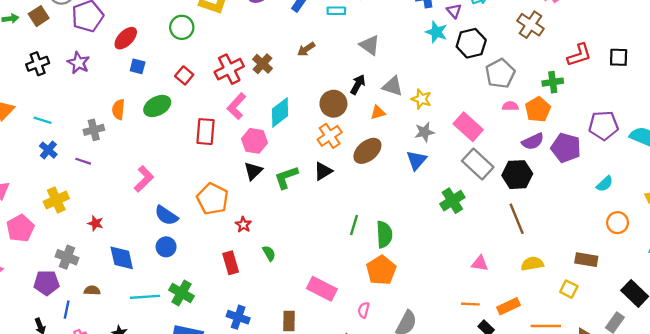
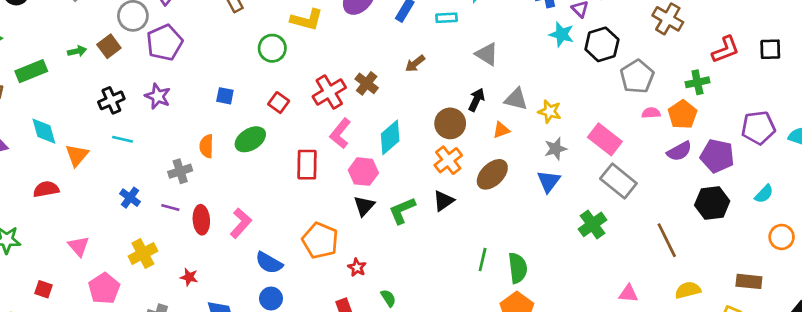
red ellipse: (126, 38) -> (201, 220), moved, turned -45
cyan line: (43, 120) -> (123, 139), moved
black hexagon: (517, 175) -> (712, 203), moved

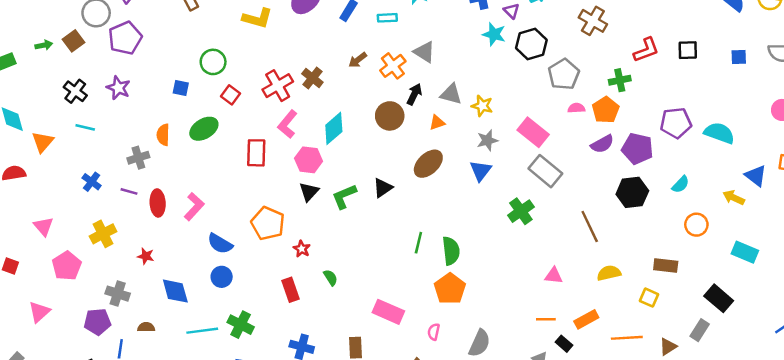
green circle: (272, 48) -> (213, 62), moved
black cross: (111, 100) -> (75, 91), turned -30
orange cross: (448, 160) -> (393, 66), moved

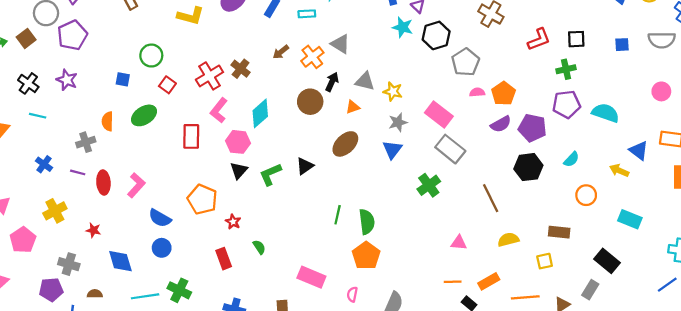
green cross: (620, 80) -> (566, 69), moved
yellow square: (649, 298) -> (545, 261), turned -35

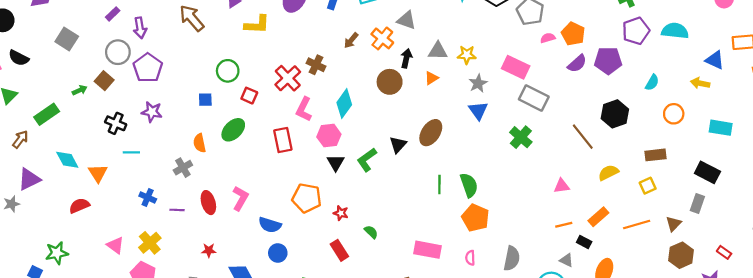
brown ellipse: (345, 144) -> (431, 133), moved
black hexagon: (528, 167) -> (615, 114), moved
purple line: (78, 172) -> (177, 210), moved
yellow cross: (55, 211) -> (150, 243), moved

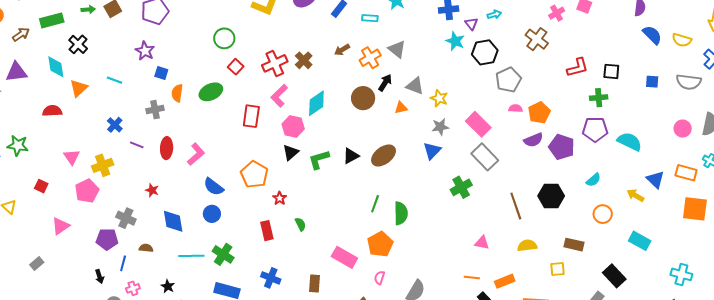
blue square: (205, 100) -> (161, 73), moved
black cross: (116, 123) -> (78, 44), moved
orange pentagon: (475, 218) -> (380, 244), moved

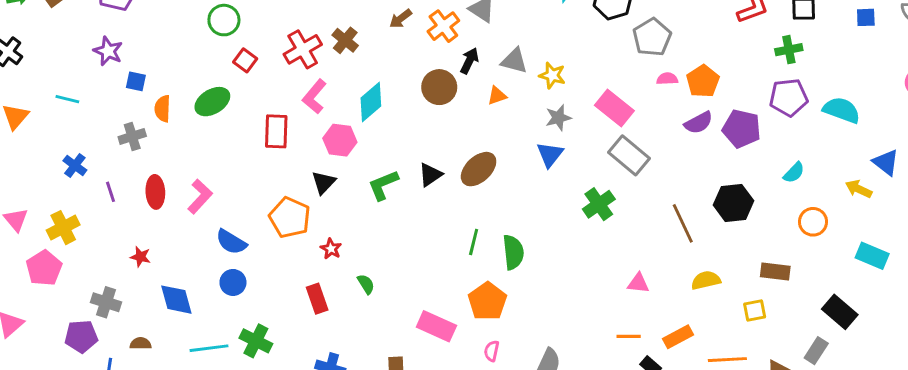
purple line: (137, 145) -> (110, 192), turned 56
black triangle: (291, 152) -> (324, 182), moved

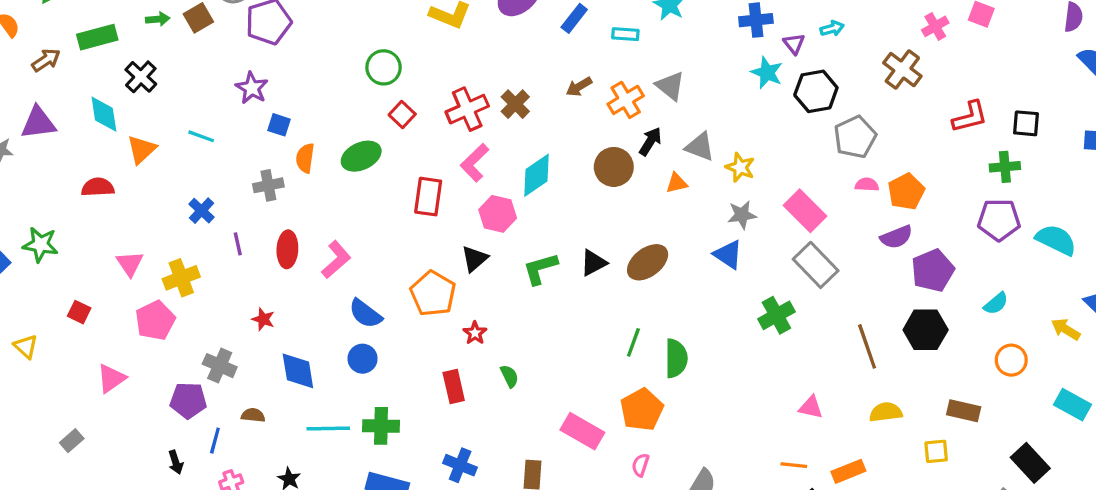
purple pentagon: (742, 129) -> (933, 270), moved, turned 30
blue triangle: (550, 154) -> (728, 255), turned -40
green cross: (256, 341) -> (381, 426), turned -32

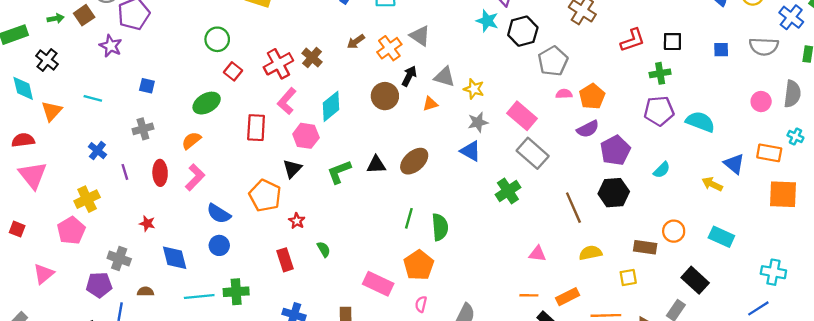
purple star: (252, 88) -> (111, 46), moved
orange semicircle: (305, 158) -> (191, 140), moved, turned 48
black triangle: (594, 263) -> (376, 165), turned 30
pink triangle: (130, 264) -> (33, 175), moved, size x1.5
orange circle: (1011, 360) -> (674, 231), moved

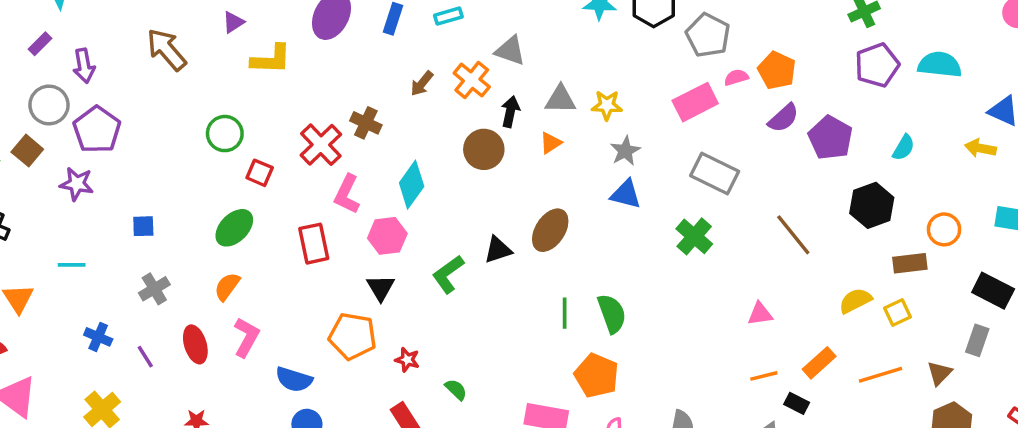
pink rectangle: (522, 116) -> (695, 102), moved, turned -52
black hexagon: (614, 193) -> (872, 205), moved
yellow semicircle: (590, 253) -> (855, 301), moved

